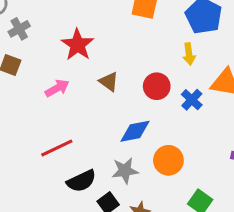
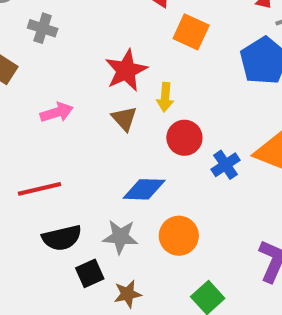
gray cross: (19, 29) -> (43, 28), moved, turned 35
red star: (78, 45) -> (126, 70), moved
yellow arrow: (189, 54) -> (165, 97), moved

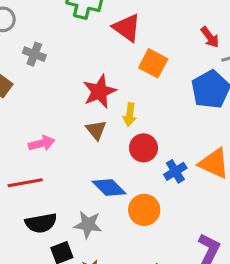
pink arrow: (57, 112) -> (42, 143), moved
blue diamond: (144, 189) -> (109, 188), turned 40
orange circle: (179, 236) -> (144, 210), moved

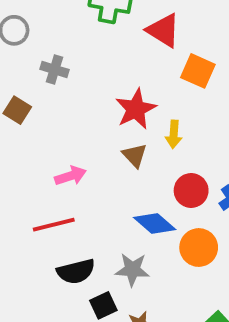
red circle: (144, 148) -> (191, 190), moved

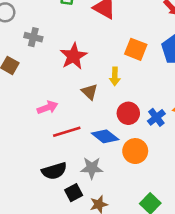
orange square: (198, 71) -> (136, 49), moved
red star: (136, 109) -> (74, 56), moved
red line: (54, 225) -> (67, 132), moved

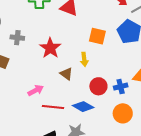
blue cross: (156, 117) -> (121, 87), turned 32
red line: (67, 132) -> (53, 107), turned 30
orange circle: (135, 151) -> (123, 113), moved

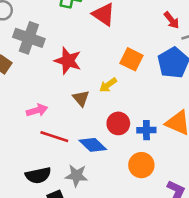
gray cross: (17, 38) -> (29, 38), size x1.6
red star: (50, 48) -> (68, 61), turned -30
yellow arrow: (84, 59) -> (108, 85), turned 48

